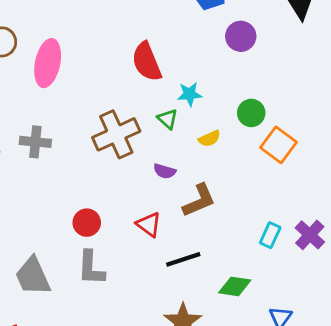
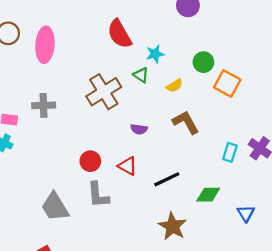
purple semicircle: (165, 171) -> (139, 129), moved
brown L-shape: (199, 200) -> (186, 122), moved, turned -88
red triangle: (149, 224) -> (128, 166), moved

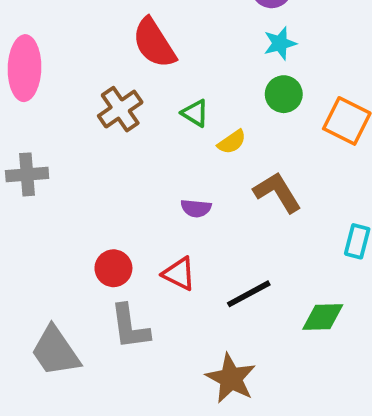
cyan star: (155, 54) -> (280, 43), moved
green circle: (203, 62) -> (284, 94), moved
yellow semicircle: (174, 86) -> (232, 142), moved
brown cross: (104, 92) -> (120, 109), moved, size x0.7
brown star: (173, 226) -> (231, 378), moved

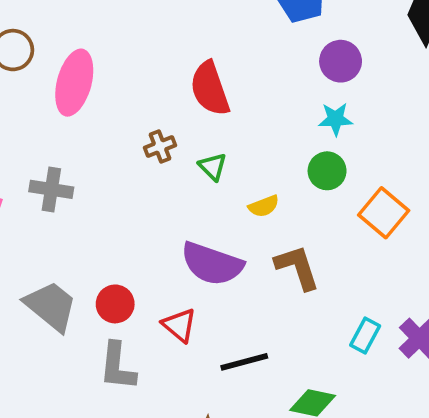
brown cross: (120, 109) -> (160, 146), size x0.7
green triangle: (195, 113) -> (213, 167), moved
purple semicircle: (196, 208) -> (212, 264), size x2.0
gray trapezoid: (55, 351) -> (51, 306), moved, turned 150

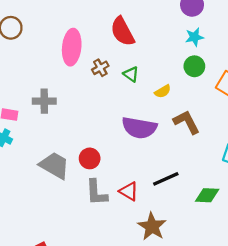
pink ellipse: (74, 83) -> (72, 47), moved
red triangle: (179, 325) -> (129, 191), moved

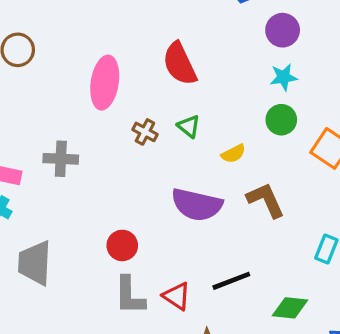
brown cross: (100, 68) -> (145, 132), moved, turned -35
gray trapezoid: (54, 165) -> (35, 263), moved, turned -120

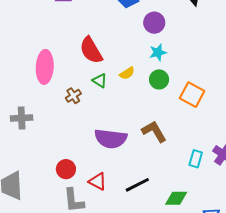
green triangle: (189, 126) -> (100, 81), moved
brown cross: (145, 132) -> (73, 96), turned 35
yellow semicircle: (233, 154) -> (127, 73), moved
red triangle: (177, 296) -> (98, 181), moved

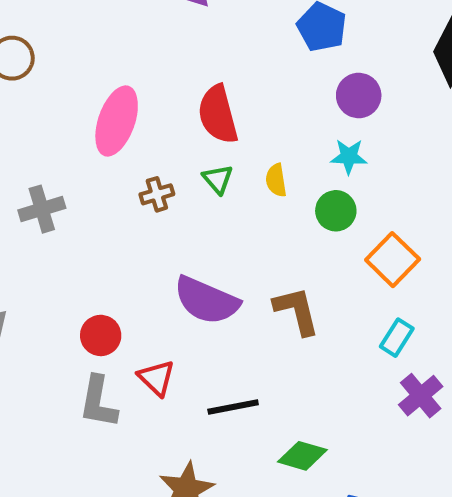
yellow semicircle: (127, 73) -> (276, 180), turned 98
gray cross: (22, 118) -> (42, 209), turned -30
cyan rectangle: (196, 159) -> (397, 338), moved

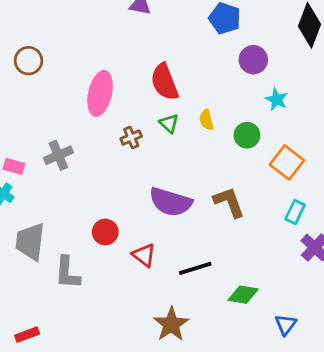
cyan star: (349, 157) -> (277, 99), moved, turned 30
gray L-shape: (98, 402) -> (67, 273), moved

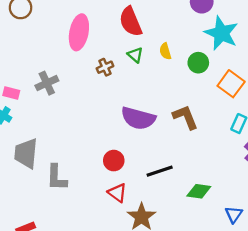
cyan star: (277, 99) -> (221, 33), size x1.8
red circle: (105, 232) -> (114, 161), moved
red triangle: (144, 255) -> (117, 193), moved

